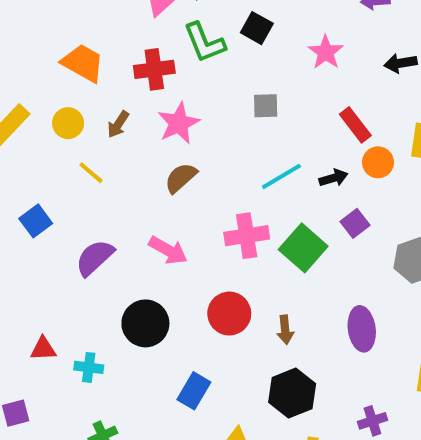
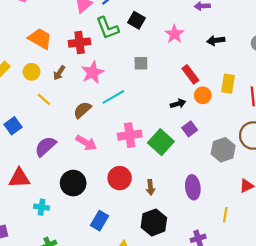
cyan line: (281, 176) -> (113, 97), moved
brown semicircle: (181, 178) -> (82, 110), moved
red triangle: (43, 349) -> (19, 178), moved, size x1.5

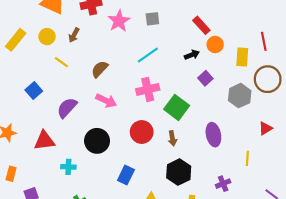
pink star: (93, 72) -> (119, 21), moved
yellow rectangle: (228, 84) -> (242, 57), moved
cyan line: (113, 97) -> (148, 55), moved
green square: (161, 142) -> (177, 107), moved

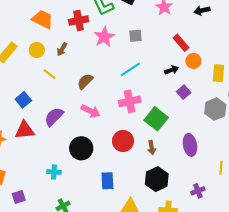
red triangle: (44, 141) -> (25, 130), moved
blue rectangle: (126, 175) -> (107, 181), turned -30

